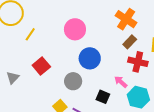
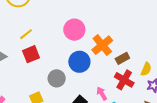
orange cross: (126, 19) -> (102, 45), moved
yellow line: (30, 34) -> (26, 34), moved

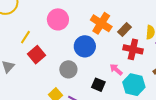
pink circle: (74, 30) -> (58, 19), moved

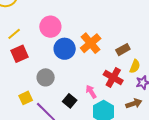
brown rectangle: (125, 29) -> (123, 50), moved
blue circle: (85, 46) -> (65, 49), moved

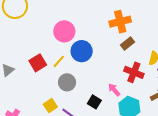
yellow line: (14, 34) -> (59, 61), moved
orange cross: (91, 43) -> (120, 22), moved, turned 35
brown rectangle: (123, 50) -> (127, 44), moved

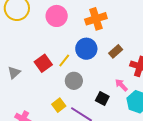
orange cross: (120, 22) -> (96, 19), moved
pink circle: (64, 31) -> (57, 16), moved
brown rectangle: (127, 44) -> (116, 51), moved

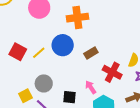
red square: (43, 63) -> (18, 52), turned -36
gray circle: (74, 81) -> (44, 83), moved
black square: (102, 99) -> (69, 97), turned -32

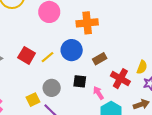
black square: (69, 97) -> (80, 81), moved

